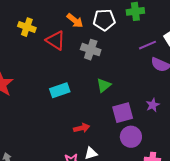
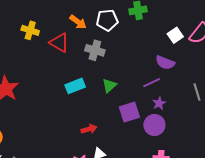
purple line: (148, 45) -> (152, 83), moved
cyan rectangle: (60, 90) -> (75, 86), moved
purple circle: (131, 137) -> (154, 125), moved

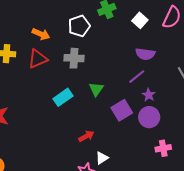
orange arrow: (78, 22) -> (41, 34), moved
white square: (175, 35) -> (140, 20), moved
red triangle: (59, 43) -> (38, 59), turned -40

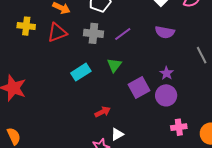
purple line: (137, 77) -> (123, 34), moved

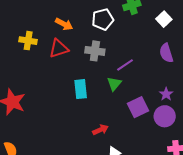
purple semicircle: (165, 32) -> (166, 53), turned 60
purple line: (123, 34) -> (125, 65), moved
cyan rectangle: (81, 72) -> (81, 89), turned -66

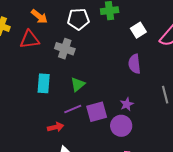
purple line: (125, 65) -> (73, 109), moved

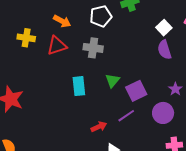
white square: (138, 30) -> (164, 28), moved
purple star: (127, 104) -> (175, 89), moved
purple line: (73, 109) -> (126, 116), moved
purple square: (97, 112) -> (136, 91), moved

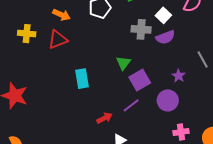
gray cross: (93, 48) -> (141, 29), moved
purple semicircle: (164, 50) -> (165, 37), turned -90
green triangle: (113, 81) -> (123, 63), moved

